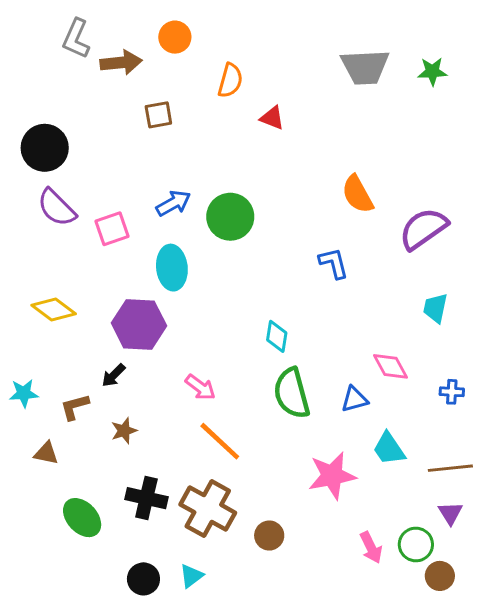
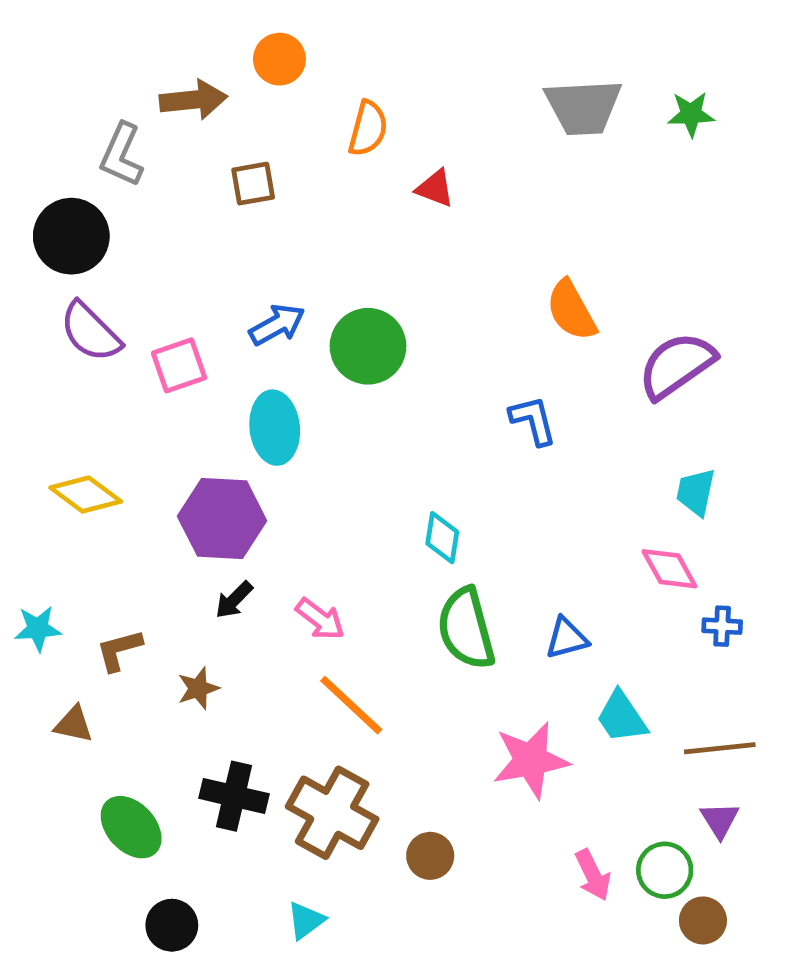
gray L-shape: (76, 39) -> (122, 155), moved
pink diamond: (390, 366) -> (669, 569), moved
black arrow: (114, 375) -> (234, 600), moved
black circle: (143, 579) -> (172, 925), moved

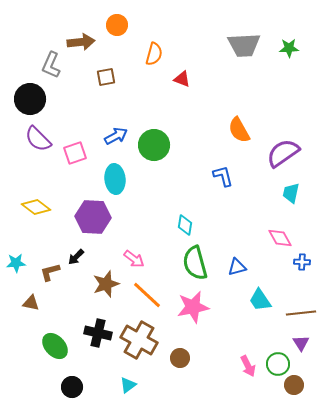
cyan trapezoid: (696, 492) -> (291, 193), moved
black arrow: (234, 600) -> (76, 257), moved
brown star: (198, 688) -> (106, 284), moved, size x1.5
pink star: (531, 760) -> (193, 307), moved

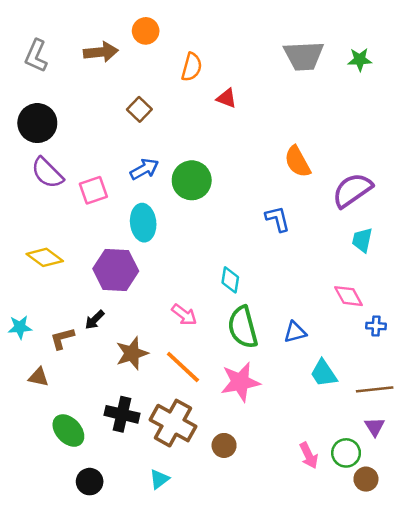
gray L-shape: (51, 65) -> (36, 56), moved
brown square: (106, 77) -> (139, 109), moved, turned -36
pink arrow: (134, 259) -> (184, 315), moved

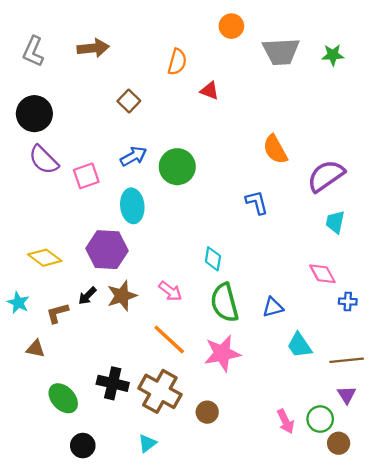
orange circle: (146, 31) -> (231, 26), moved
yellow diamond: (45, 257) -> (45, 258), moved
cyan star: (20, 327) -> (18, 303), turned 30
brown star: (132, 353) -> (122, 296), moved

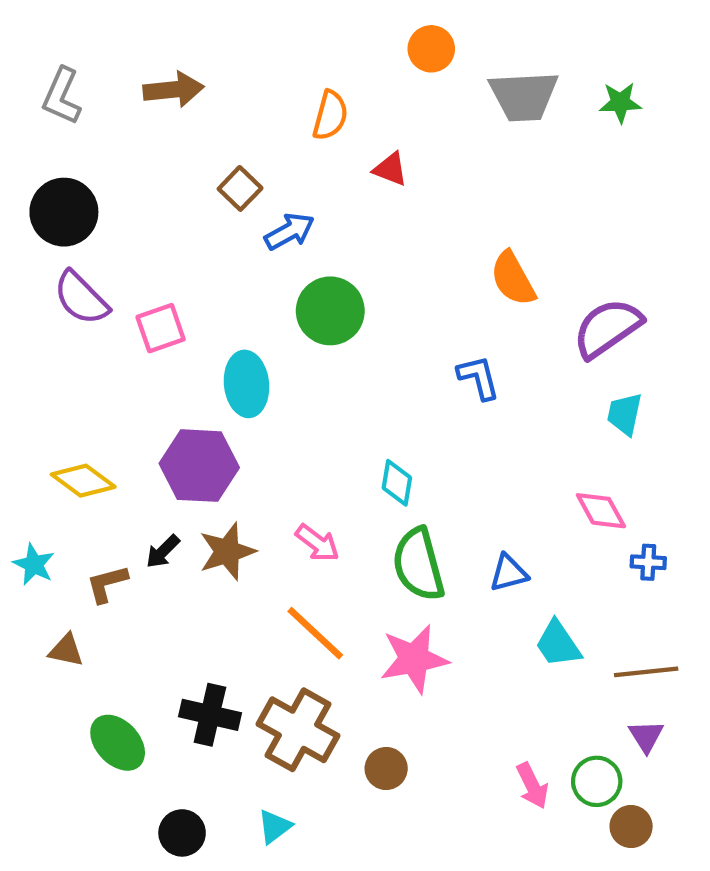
blue arrow: (133, 156) -> (289, 231), moved
black circle: (83, 446) -> (182, 833), moved

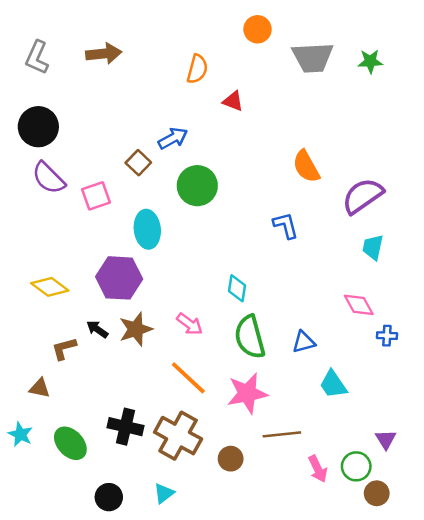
brown square: (240, 188) -> (138, 163), moved
black arrow: (163, 552) -> (97, 329), turned 80
cyan star: (34, 564) -> (20, 434), moved
brown line: (646, 672) -> (282, 434), moved

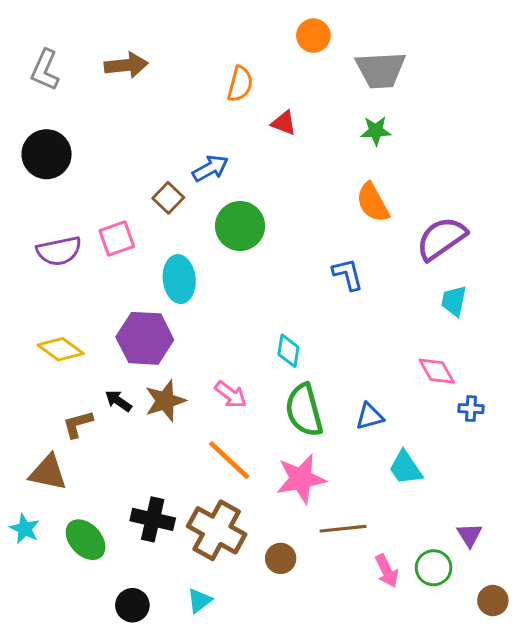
green star: (370, 61) -> (376, 131), moved
purple semicircle: (49, 178) -> (59, 251), moved, turned -57
brown triangle: (40, 388) -> (48, 473), size x1.5
brown circle: (377, 493) -> (493, 601), moved

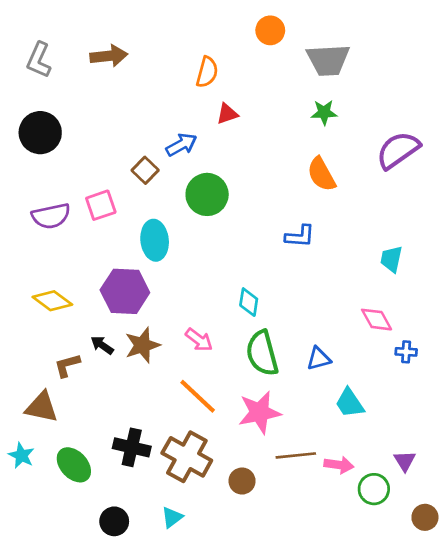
red triangle: (284, 123) -> (227, 114), moved, turned -40
purple semicircle: (441, 238) -> (398, 150), moved
blue L-shape: (348, 274) -> (300, 236), turned 108
pink arrow: (387, 571) -> (339, 465), moved, turned -56

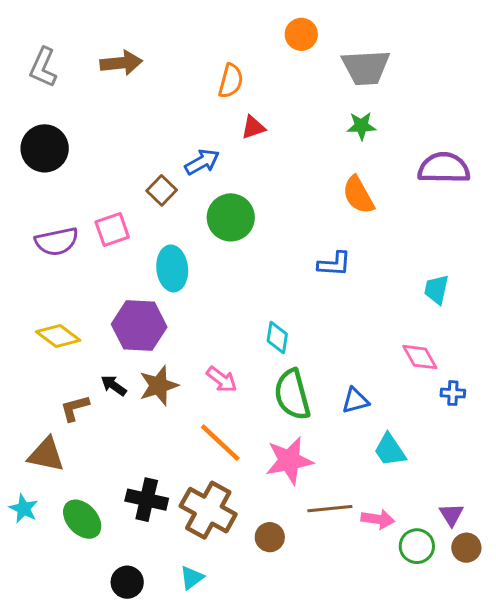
purple semicircle: (398, 150) -> (444, 168), turned 36
brown circle: (425, 517) -> (466, 548), moved

